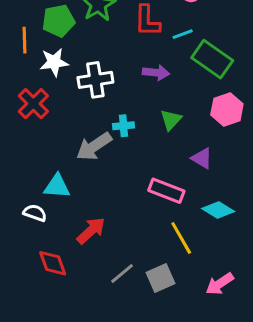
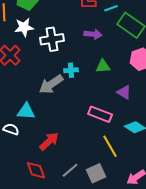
green triangle: (171, 120) -> (103, 66), turned 42
red diamond: (53, 263) -> (36, 170), moved

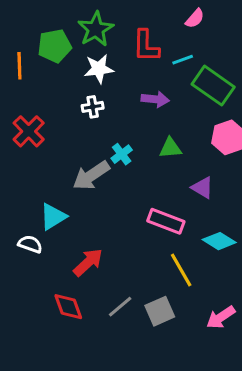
white star: (24, 27) -> (99, 69), moved
white cross: (52, 39) -> (93, 107), size x0.6
cyan cross: (71, 70) -> (122, 154), turned -32
cyan triangle: (26, 111) -> (53, 217), turned -36

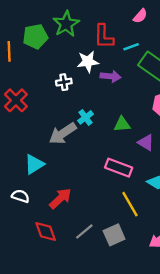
white star: (99, 69) -> (88, 62), moved
green triangle: (170, 148) -> (122, 124), moved
white semicircle: (30, 244) -> (21, 196), moved

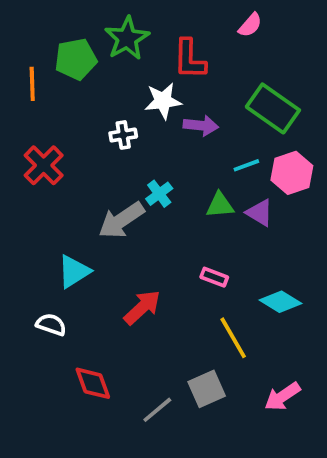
cyan line: (131, 47) -> (246, 165), moved
purple triangle: (146, 143) -> (260, 213), moved
pink rectangle: (119, 168) -> (214, 277), size x0.6
red arrow: (60, 198) -> (142, 307), moved
gray line: (84, 231) -> (157, 410), moved

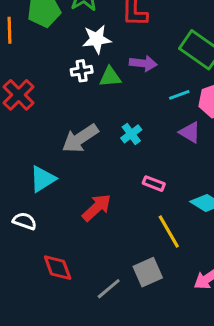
white star: (163, 101) -> (97, 39), moved
cyan cross: (159, 194) -> (131, 134), moved
green triangle: (220, 205) -> (110, 77), moved

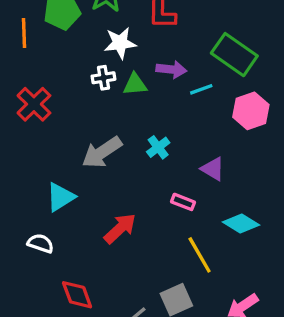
cyan line: (179, 95) -> (201, 89), moved
purple triangle: (190, 132) -> (213, 169), moved

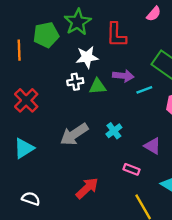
cyan triangle: (60, 197) -> (24, 148), moved

